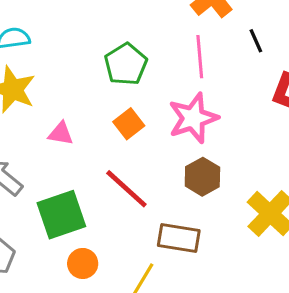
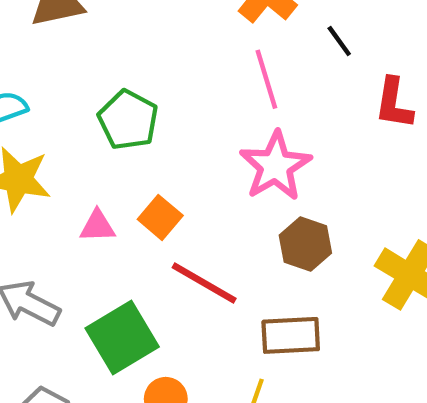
green pentagon: (126, 64) -> (128, 120), moved
orange square: (129, 124) -> (160, 217), moved

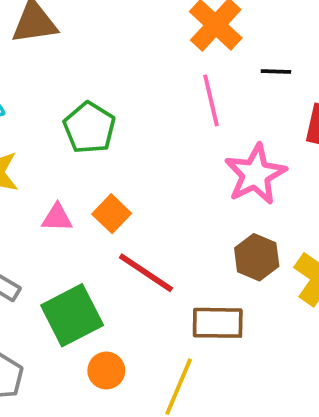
black line: (339, 41) -> (276, 72), turned -56
pink star: (275, 166) -> (255, 174), moved
brown hexagon: (305, 244) -> (257, 257), moved

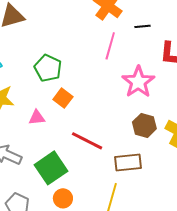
pink line: (211, 100) -> (110, 46), turned 36
orange square: (112, 214) -> (63, 98), moved
orange circle: (106, 371) -> (63, 198), moved

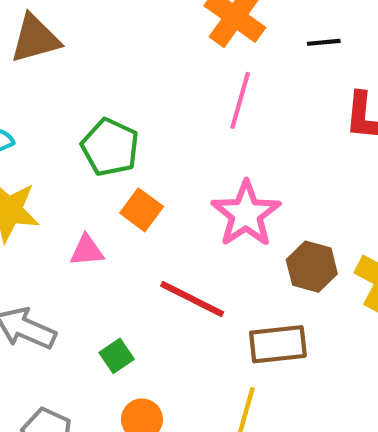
black line: (142, 26) -> (324, 42), moved
pink star: (138, 82) -> (246, 214), moved
green square: (51, 168) -> (117, 356), size x0.5

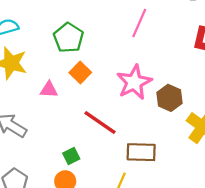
brown hexagon: (312, 267) -> (169, 98), moved
green square: (117, 356) -> (71, 156), moved

